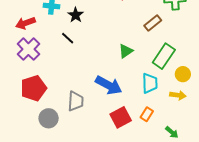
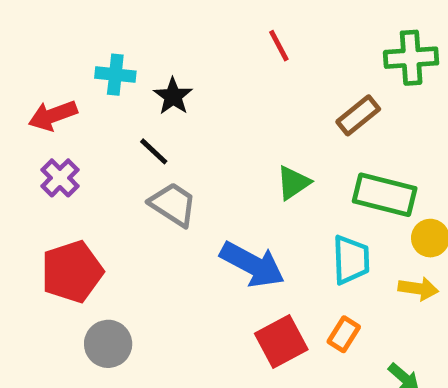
purple cross: (28, 49) -> (60, 178), size x0.7
green rectangle: (164, 56) -> (385, 195), turned 70
gray trapezoid: (76, 101) -> (173, 204), moved, turned -60

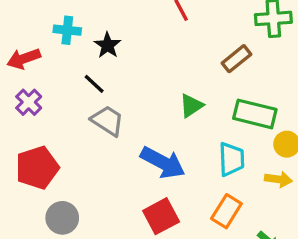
orange rectangle: (344, 334) -> (226, 211), size x1.4
red square: (281, 341) -> (161, 216), moved

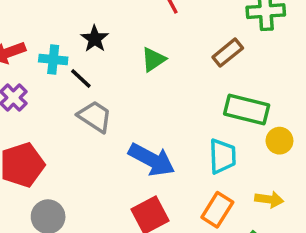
cyan cross: (67, 30) -> (53, 60), moved
green triangle: (191, 106) -> (153, 60), moved
yellow arrow: (278, 179) -> (269, 199), moved

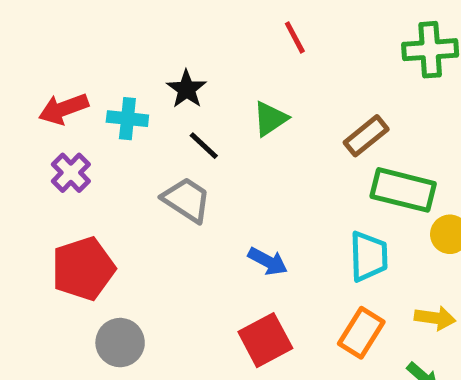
brown rectangle: (228, 53) -> (366, 136), moved
black line: (81, 79) -> (204, 146), moved
blue arrow: (152, 160) -> (268, 261), size x0.6

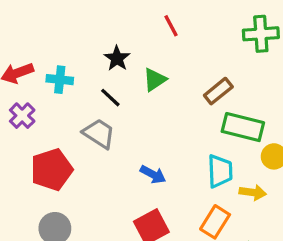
black star: (187, 89) -> (117, 58), moved
red pentagon: (83, 269) -> (52, 170), moved
yellow arrow: (435, 318) -> (253, 192), moved

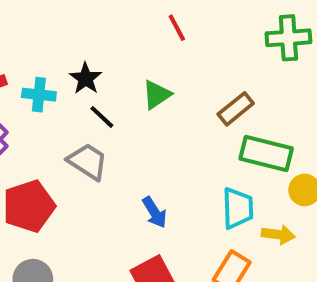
black star: (117, 58) -> (86, 78), moved
blue arrow: (153, 174) -> (155, 212), turned 30

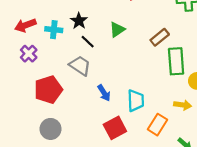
green rectangle: (266, 153) -> (176, 61), turned 72
cyan trapezoid: (238, 208) -> (136, 101), moved
blue arrow: (155, 212) -> (104, 93), moved

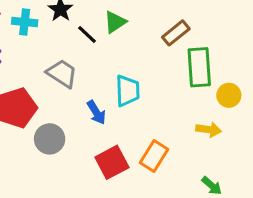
black line: (88, 42) -> (87, 34), moved
cyan trapezoid: (136, 101) -> (128, 91), moved
orange rectangle: (158, 125) -> (154, 156), moved
gray circle: (51, 129) -> (50, 139), moved

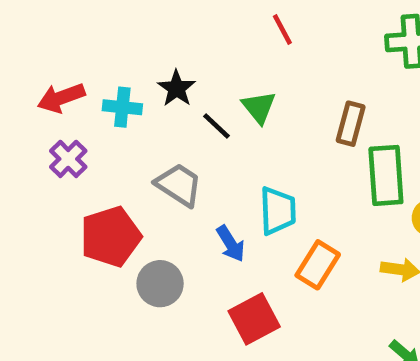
green triangle: (115, 22) -> (259, 107), turned -35
brown rectangle: (176, 33) -> (351, 124), turned -36
orange rectangle: (154, 156) -> (318, 265), moved

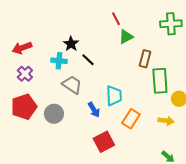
cyan cross: (122, 107) -> (59, 61), moved
green triangle: (259, 107) -> (126, 37), moved, turned 42
red pentagon: (111, 237) -> (24, 107), moved
gray circle: (160, 284) -> (54, 114), moved

